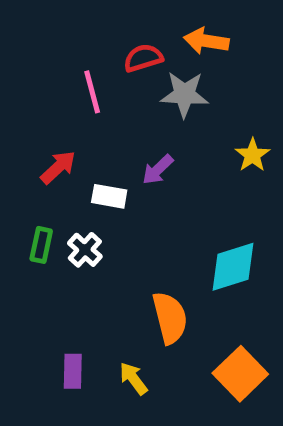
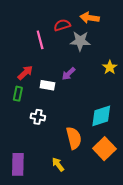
green rectangle: (41, 245) -> (18, 94), moved
white cross: (85, 250) -> (38, 117), moved, turned -32
purple rectangle: (73, 371) -> (18, 164), moved, size x1.5
orange square: (240, 374) -> (104, 149), moved

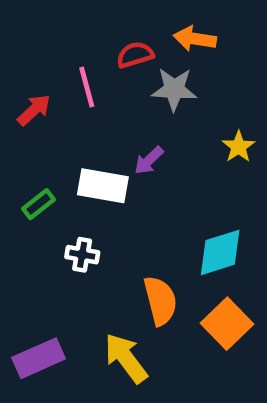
red arrow: (25, 73) -> (34, 110), moved
white rectangle: (47, 85) -> (103, 186), size x1.5
green rectangle: (18, 94) -> (39, 204), turned 40
purple rectangle: (18, 164) -> (39, 358), turned 65
yellow arrow: (58, 164) -> (126, 358), size x1.6

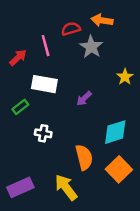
gray star: (174, 89) -> (91, 47), turned 30
purple arrow: (149, 160) -> (84, 98), moved
white rectangle: (103, 186) -> (44, 84), moved

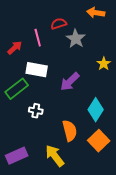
orange arrow: (102, 20) -> (96, 13), moved
purple arrow: (84, 98) -> (70, 82), size x1.5
green rectangle: (20, 107) -> (17, 89), size x1.6
cyan diamond: (115, 132) -> (96, 110), turned -40

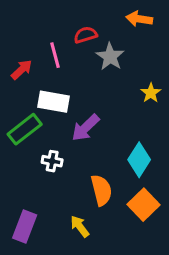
purple arrow: (70, 82) -> (85, 128), moved
purple rectangle: (17, 156) -> (25, 226), turned -45
yellow arrow: (55, 156) -> (80, 226), size x0.7

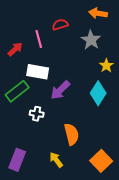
gray star: (110, 57) -> (91, 40), moved
cyan diamond: (139, 160) -> (98, 93), moved
orange square: (144, 205) -> (101, 161), moved

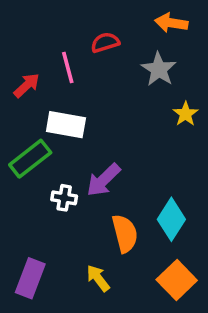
purple arrow: (60, 90) -> (103, 180), moved
cyan diamond: (98, 93) -> (171, 219), moved

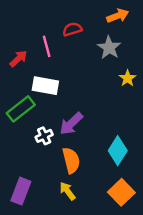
orange arrow: (171, 23) -> (118, 16), turned 150
white cross: (64, 198) -> (44, 136), turned -35
orange semicircle: (125, 234) -> (71, 160), moved

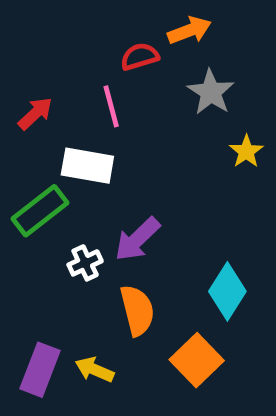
orange arrow: (118, 16) -> (189, 30), moved
pink line: (47, 46) -> (111, 106), moved
yellow arrow: (67, 191) -> (95, 370), moved, turned -30
orange square: (121, 192) -> (197, 360), moved

